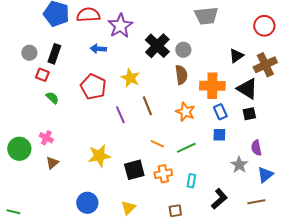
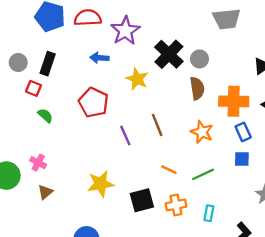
yellow star: (130, 78) -> (137, 79), moved

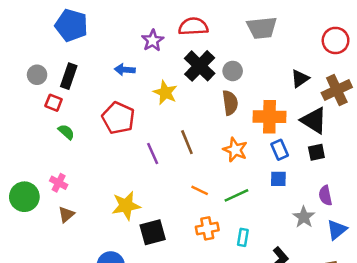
red semicircle: (88, 18) -> (193, 27), moved
purple star: (125, 31) -> (153, 40), size x0.7
black square: (142, 200) -> (153, 232), moved

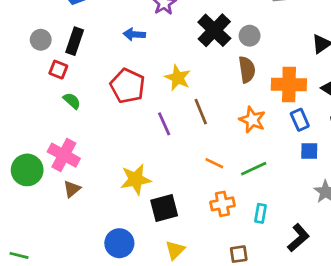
yellow star: (165, 93) -> (178, 78), moved
blue square: (278, 179) -> (309, 151), moved
pink cross: (59, 183) -> (64, 155), size x1.6

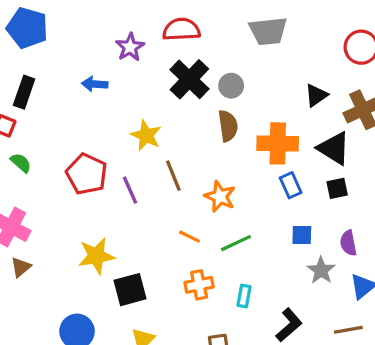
red pentagon: (128, 86) -> (87, 174), moved
orange star: (252, 120) -> (220, 196), moved
blue square: (309, 151) -> (302, 235), moved

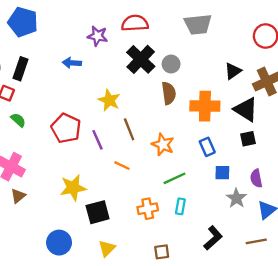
purple star: (130, 47) -> (98, 36), turned -30
blue rectangle: (291, 185) -> (207, 147), moved
orange line: (189, 237) -> (122, 166), moved
cyan rectangle: (244, 296) -> (180, 206), moved

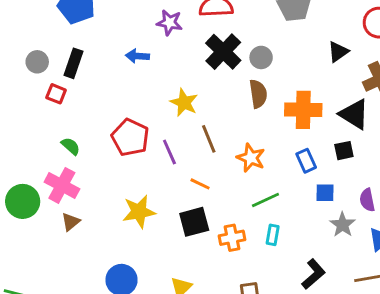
black triangle: (233, 71) -> (338, 52), moved
green semicircle: (18, 120) -> (71, 146), moved
black square: (248, 139) -> (344, 151), moved
black square: (98, 212) -> (194, 222), moved

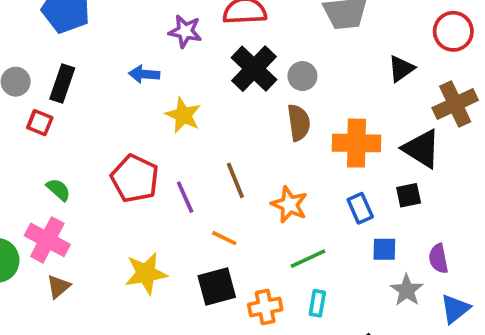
yellow star: (184, 103) -> (183, 115), moved

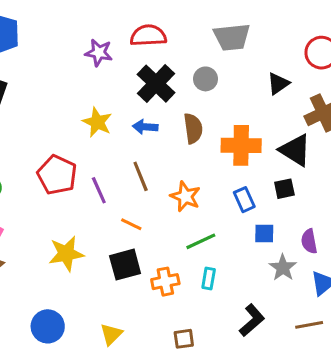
blue arrow: (144, 74) -> (145, 127), moved
gray circle: (302, 76) -> (206, 79), moved

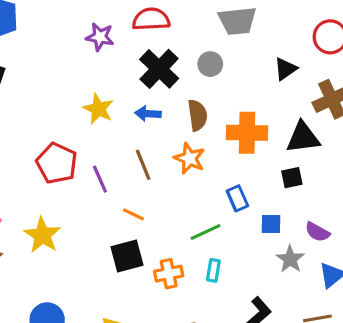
black triangle: (295, 150) -> (303, 138), turned -39
orange star: (185, 196) -> (189, 158), moved
blue rectangle: (244, 200) -> (237, 198), moved
purple semicircle: (309, 241) -> (317, 232), turned -50
yellow star: (66, 254) -> (42, 235), moved, turned -30

